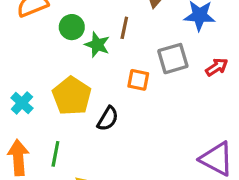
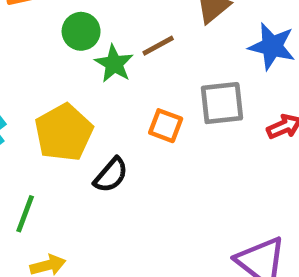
brown line: (124, 28) -> (158, 46), turned 40

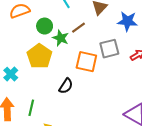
orange square: (166, 126) -> (86, 62), size x1.5
yellow pentagon: (64, 133) -> (39, 56), moved

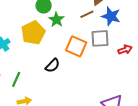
blue star: (127, 21) -> (111, 16), moved
brown line: (79, 28) -> (87, 14), moved

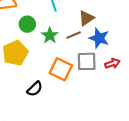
green star: (56, 20) -> (50, 35), moved
red arrow: (125, 50) -> (112, 63), moved

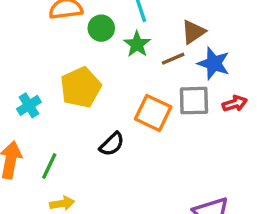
green circle: (27, 24) -> (101, 28), moved
green star: (50, 35) -> (137, 44), moved

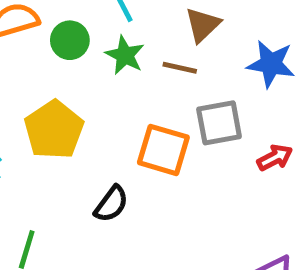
brown line: (173, 59) -> (180, 68), turned 45
blue star: (214, 63) -> (271, 64), moved
red arrow: (235, 104) -> (275, 158), moved

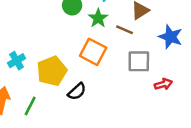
yellow pentagon: (54, 130) -> (52, 71), moved
orange square: (163, 150) -> (93, 52), moved

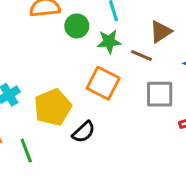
green star: (98, 18) -> (109, 42), turned 30
green line: (30, 106) -> (26, 150), turned -48

